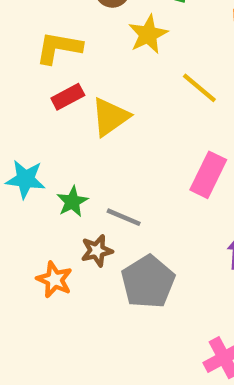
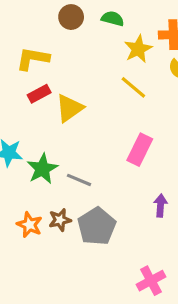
yellow star: (148, 34) -> (138, 49), moved
green star: (72, 202) -> (42, 169), size x1.4
brown star: (97, 251) -> (60, 220), moved

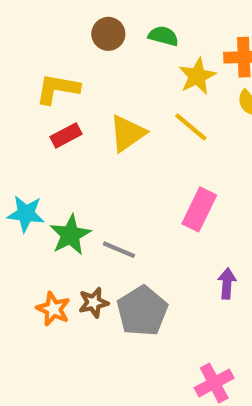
yellow triangle: (69, 108) -> (127, 133), moved

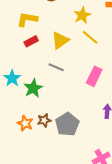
yellow star: (197, 76) -> (82, 15), moved
cyan star: (26, 214) -> (12, 78), turned 30
gray line: (119, 250) -> (56, 67), moved

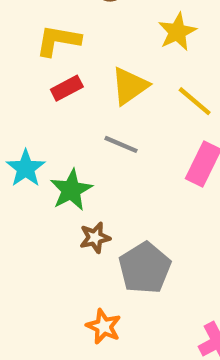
yellow line: (90, 37) -> (195, 101), moved
brown star: (44, 120) -> (95, 238), moved
orange star: (25, 123) -> (104, 326), moved

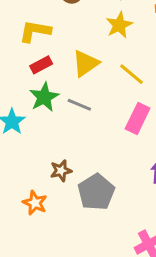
green star: (71, 190) -> (44, 97), moved
orange star: (104, 326) -> (35, 203), moved

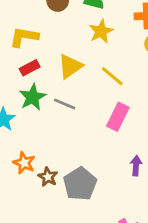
brown star: (61, 171) -> (48, 177), moved, turned -30
orange star: (35, 203) -> (24, 163), moved

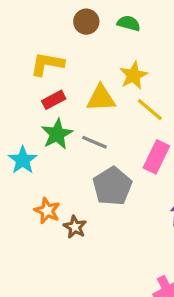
yellow star: (101, 31) -> (134, 75), moved
yellow triangle: (70, 66) -> (101, 98), turned 32
gray pentagon: (80, 184) -> (112, 186), moved

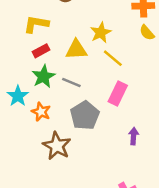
orange star: (47, 211) -> (41, 112), moved
brown star: (75, 227) -> (57, 146), size x1.6

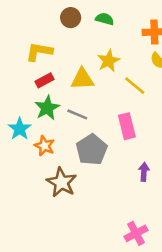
yellow line: (113, 58) -> (135, 86), moved
pink rectangle: (118, 93) -> (127, 126), turned -40

